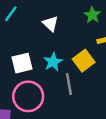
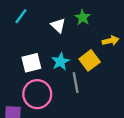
green star: (92, 15) -> (83, 17), moved

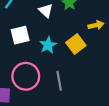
white square: (31, 63) -> (20, 35), moved
gray line: (76, 83) -> (59, 81), moved

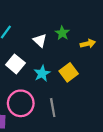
yellow arrow: (96, 25) -> (88, 44), moved
white square: (20, 35) -> (15, 64), turned -36

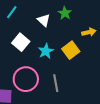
yellow arrow: (88, 44) -> (89, 32), moved

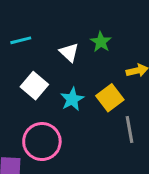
cyan line: (12, 12) -> (21, 40), turned 40
gray line: (56, 83) -> (130, 129), moved

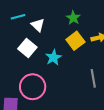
white triangle: (69, 52) -> (38, 25), moved
yellow square: (110, 98) -> (75, 41), moved

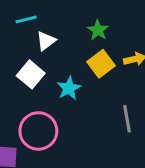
cyan line: (18, 17) -> (26, 19), moved
white triangle: (38, 25) -> (46, 41), turned 40

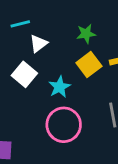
green star: (98, 30) -> (86, 34), turned 30
pink circle: (38, 131) -> (64, 125), moved

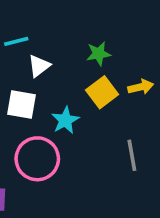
white square: (24, 74) -> (21, 104), turned -30
pink circle: (64, 125) -> (37, 159), moved

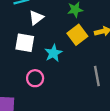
pink circle: (37, 159) -> (35, 78), size x0.6

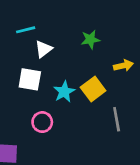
yellow square: (77, 35) -> (93, 89), moved

